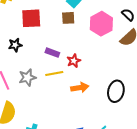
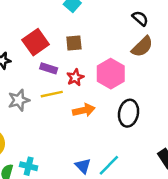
red square: (31, 18) -> (36, 42), moved, turned -30
brown square: (68, 18) -> (74, 43), moved
pink hexagon: (101, 24) -> (111, 74), moved

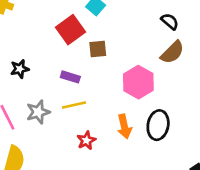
red square: (36, 42) -> (70, 30), moved
red star: (75, 77) -> (86, 140), moved
orange arrow: (84, 110) -> (124, 127), moved, turned 90

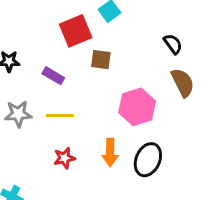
black semicircle: (170, 21) -> (173, 44), moved
brown semicircle: (172, 52) -> (183, 83), turned -85
purple rectangle: (70, 77) -> (53, 76), moved

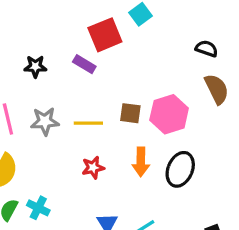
black semicircle: (173, 44) -> (207, 49), turned -35
brown square: (101, 60) -> (130, 113), moved
purple rectangle: (53, 76) -> (84, 64), moved

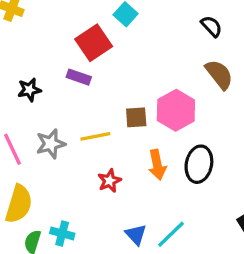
black semicircle: (207, 49) -> (212, 26), moved, turned 40

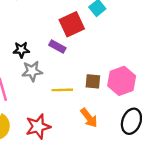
gray star: (51, 144) -> (32, 71), moved
orange arrow: (157, 165) -> (89, 118), moved, turned -36
red star: (110, 181) -> (38, 127), moved, size x1.5

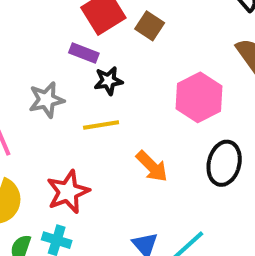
black star: (21, 50) -> (108, 81), moved
brown square: (93, 81) -> (150, 26), moved, turned 35

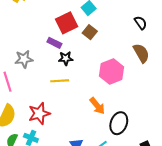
gray star: (46, 100) -> (24, 59), moved
black ellipse: (224, 163) -> (119, 123), moved
orange arrow: (152, 166) -> (97, 106), moved

